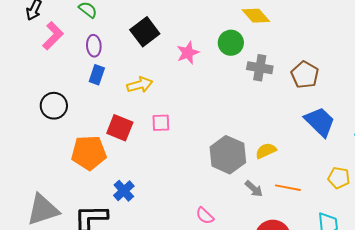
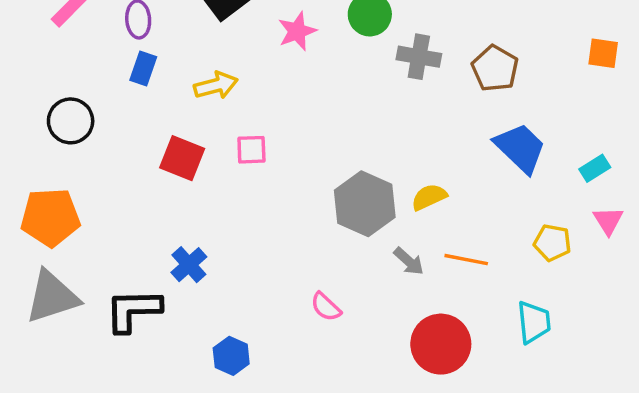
orange pentagon: (89, 153) -> (50, 217), moved

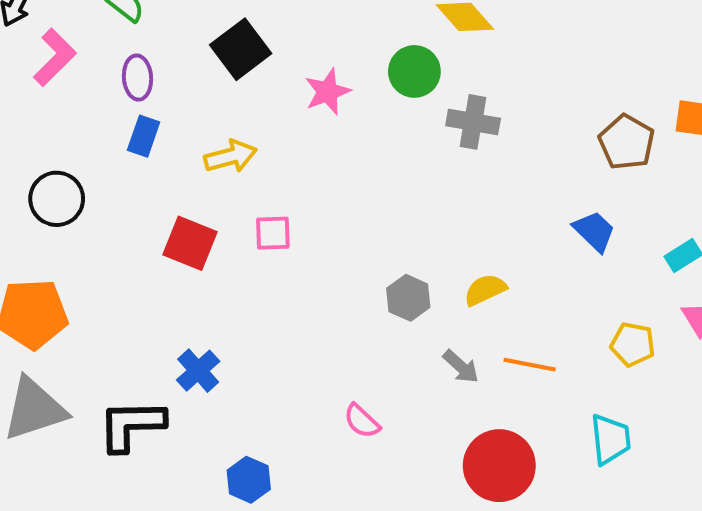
brown pentagon: (495, 68) -> (627, 142), moved
blue trapezoid: (520, 148) -> (594, 231), size x0.7
gray hexagon: (365, 204) -> (408, 298), size x0.6

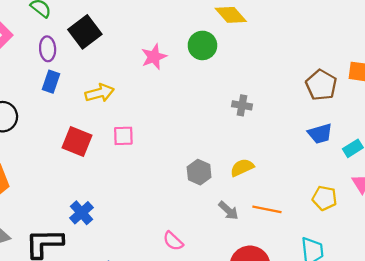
black square: (241, 49) -> (85, 32), moved
gray cross: (473, 122) -> (242, 105), moved, size x0.7
blue trapezoid: (594, 231) -> (320, 134), moved, turned 120

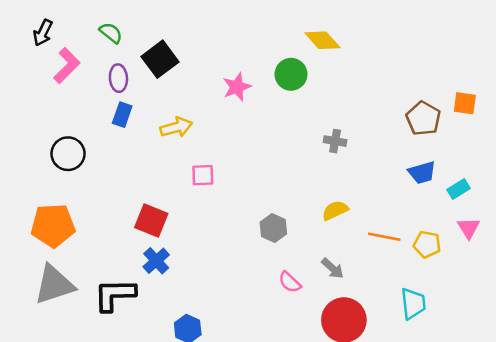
red square: (77, 142) -> (151, 220), moved
gray hexagon: (199, 172) -> (273, 228), moved
orange line: (267, 209) -> (384, 237), moved
gray arrow: (228, 211) -> (333, 268), moved
pink semicircle: (173, 241) -> (290, 282), moved

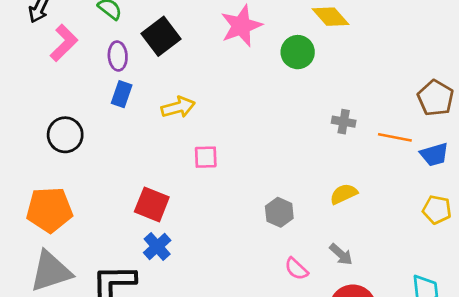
pink star: (237, 87) -> (241, 26), moved, size x1.4
orange line: (384, 237) -> (395, 137), moved
yellow pentagon: (427, 244) -> (437, 210), moved

